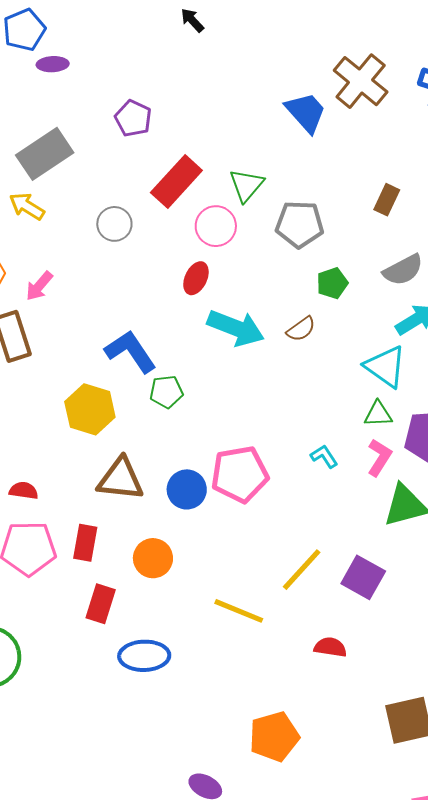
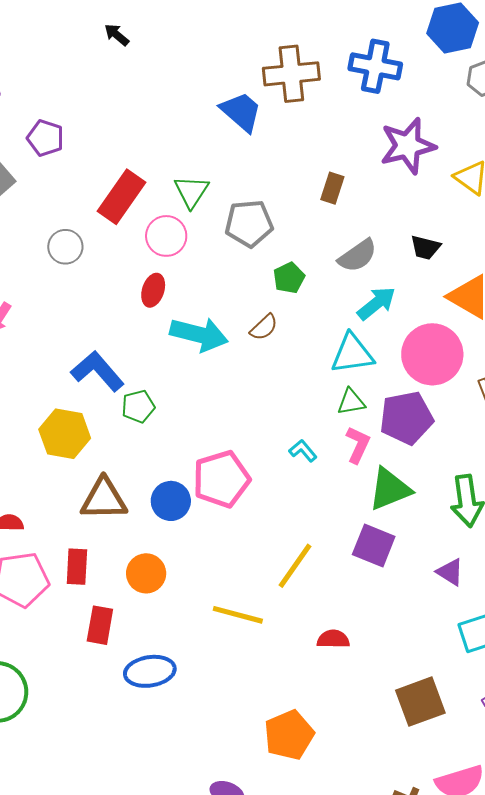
brown cross: (361, 81) -> (291, 74), turned -38
purple pentagon: (133, 118) -> (45, 138), moved
cyan triangle: (385, 367) -> (352, 354), turned -36
purple square: (363, 577) -> (374, 545), moved

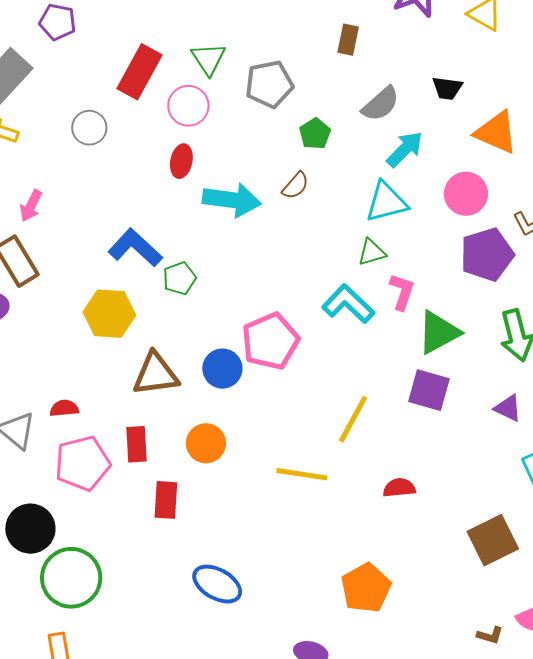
pink circle: (432, 354) -> (466, 194), size x0.7
green triangle: (351, 402) -> (372, 252), moved
purple pentagon: (406, 418) -> (487, 255), moved
cyan L-shape: (303, 451) -> (348, 304), size x1.8
blue ellipse: (150, 671) -> (217, 584), moved, turned 45

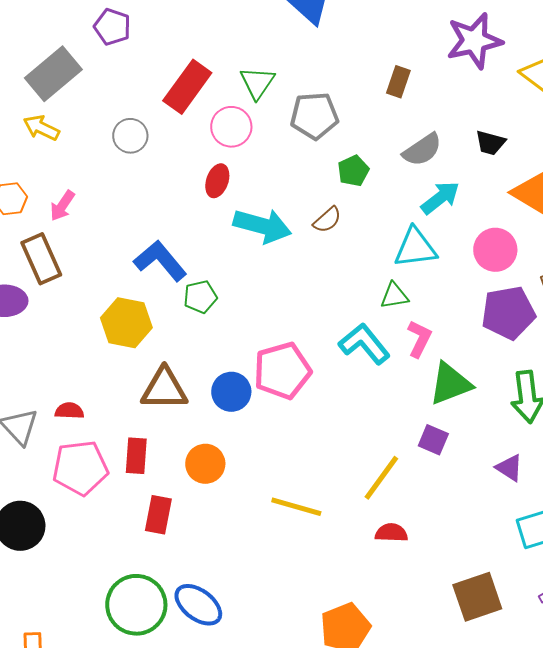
purple square: (429, 390) -> (433, 440), size x0.7
yellow line: (353, 419) -> (381, 478), moved
green circle: (71, 578) -> (136, 605), moved

